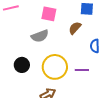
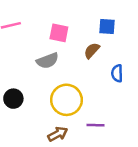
black circle: (22, 65) -> (13, 99), moved
purple line: (82, 70) -> (96, 125), moved

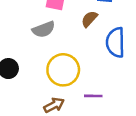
blue semicircle: (117, 73) -> (115, 42), size x1.6

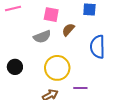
brown semicircle: (89, 19) -> (68, 30), moved

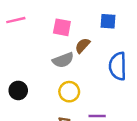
gray semicircle: (42, 37) -> (63, 60), moved
yellow circle: (57, 68) -> (69, 92), size x0.7

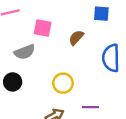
pink square: (62, 27) -> (43, 28), moved
gray semicircle: (63, 60) -> (25, 52), moved

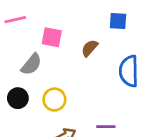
gray semicircle: (25, 52) -> (31, 64), turned -30
yellow circle: (63, 83) -> (54, 100), moved

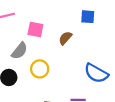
blue semicircle: (129, 71) -> (96, 73), moved, turned -60
yellow circle: (54, 100) -> (40, 69), moved

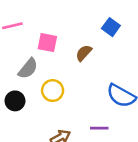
blue square: (88, 17) -> (111, 27), turned 32

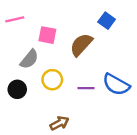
brown semicircle: (84, 53) -> (81, 45), size x1.5
purple line: (99, 128) -> (86, 88), moved

